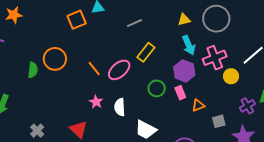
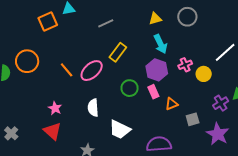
gray circle: (216, 19) -> (187, 17), size x0.7
pink cross: (215, 58) -> (185, 65), moved, size x0.6
pink star: (96, 102) -> (55, 108), moved

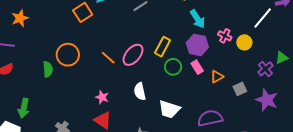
yellow rectangle: (118, 52) -> (162, 47), moved
pink cross: (185, 65) -> (225, 36), turned -32

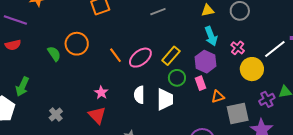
pink cross: (225, 36) -> (238, 48), moved
yellow circle: (244, 42) -> (252, 69), size x1.5
green semicircle: (48, 69) -> (54, 54), turned -42
gray square: (240, 89) -> (238, 113), size x1.6
white trapezoid: (169, 109) -> (165, 99), moved, turned -120

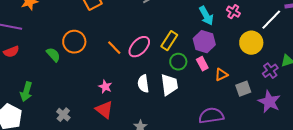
pink cross: (238, 48) -> (233, 12), moved
gray square: (238, 113) -> (243, 89), size x0.7

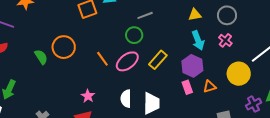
green circle: (178, 62) -> (134, 35), moved
orange triangle: (221, 75) -> (210, 87), moved

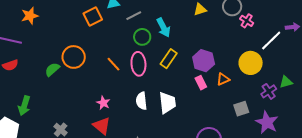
gray line: (145, 15) -> (134, 16), moved
cyan arrow: (198, 40) -> (163, 27), moved
pink cross: (225, 40) -> (247, 21), moved
green semicircle: (41, 57) -> (52, 69), turned -91
pink ellipse: (127, 61) -> (138, 64), turned -50

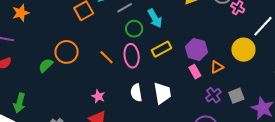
yellow rectangle: (169, 59) -> (161, 49), turned 30
purple cross: (269, 91) -> (213, 95), moved

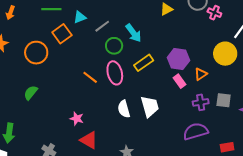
orange circle: (67, 52) -> (36, 53), moved
purple cross: (213, 95) -> (201, 102), turned 35
pink star: (98, 96) -> (77, 119), moved
gray square: (236, 96) -> (224, 100), turned 35

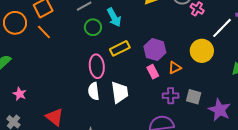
pink ellipse: (115, 73) -> (97, 66), moved
orange line: (90, 77) -> (44, 32), moved
pink star: (77, 119) -> (20, 94), moved

